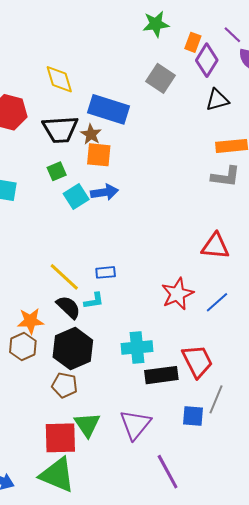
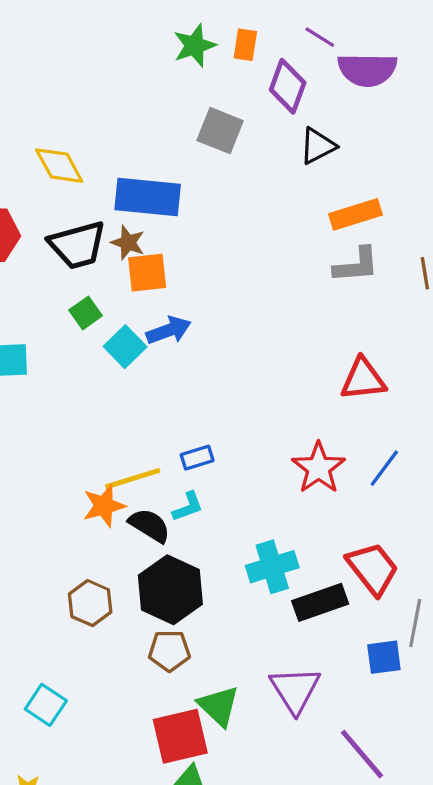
orange rectangle: (193, 42) -> (245, 45), moved
yellow line: (64, 277) -> (133, 479), turned -48
orange star: (30, 321) -> (104, 506), moved

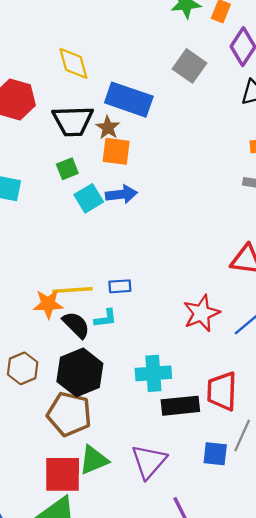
red trapezoid: (373, 568) -> (222, 391), turned -153
brown pentagon: (169, 651) -> (69, 414), size x1.5
green triangle: (219, 706) -> (94, 460), turned 40

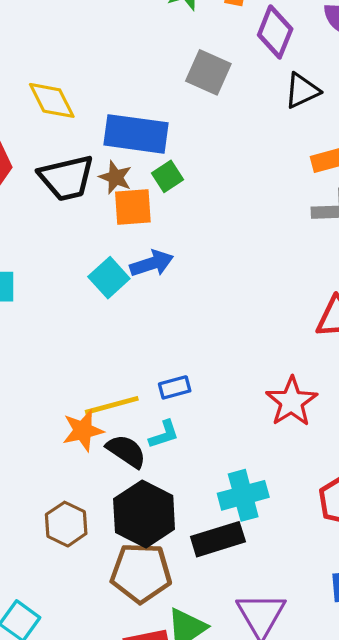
green square: (67, 169) -> (167, 176), moved
black rectangle: (180, 406) -> (218, 539), moved

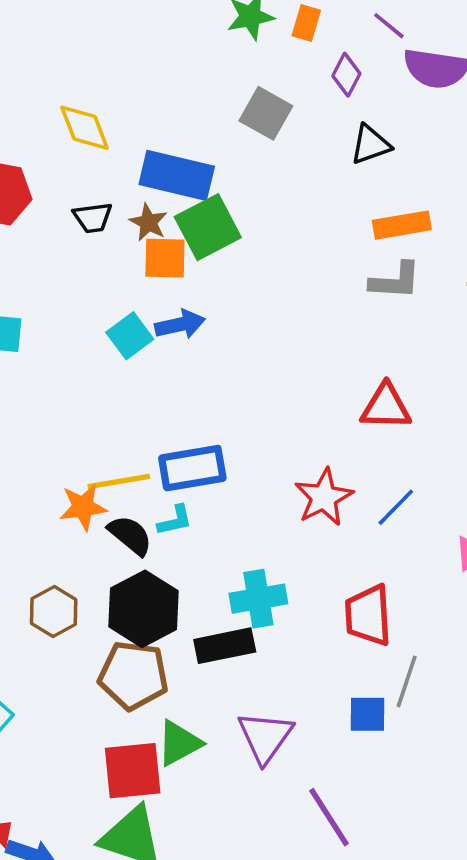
purple diamond: (275, 32) -> (346, 75), size x0.7
green square: (167, 176) -> (208, 227), size x1.8
black trapezoid: (66, 178) -> (93, 218), size x0.6
blue rectangle: (175, 387) -> (192, 468), size x1.8

